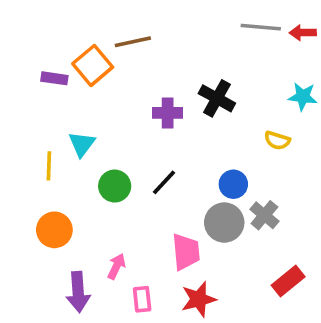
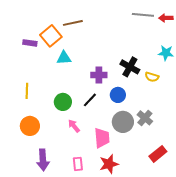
black cross: (217, 98) -> (130, 67), moved
purple cross: (168, 113) -> (99, 75), moved
cyan triangle: (82, 144) -> (64, 58), moved, turned 49
blue circle: (233, 184) -> (118, 95), moved
pink arrow: (116, 266) -> (74, 126), moved, turned -64

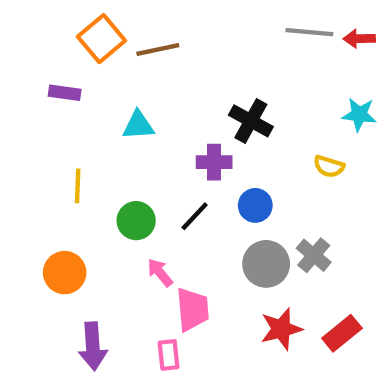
orange square: (51, 36) -> (101, 39), moved
black cross: (130, 67) -> (251, 121), moved
yellow line: (27, 91) -> (78, 186), moved
pink trapezoid: (102, 138) -> (192, 309), moved
red star: (109, 164) -> (281, 329), moved

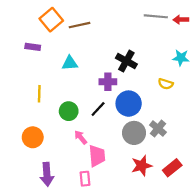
blue circle: (255, 205) -> (129, 104), size x1.5

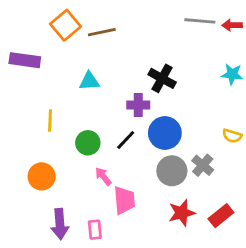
purple rectangle: (33, 47) -> (25, 60), moved, size x1.5
yellow semicircle: (166, 84) -> (232, 136), moved
pink rectangle: (85, 179) -> (95, 230), moved

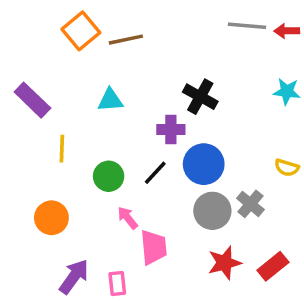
purple rectangle: (25, 60) -> (32, 100), moved, turned 36
purple arrow: (60, 224) -> (74, 277), turned -140

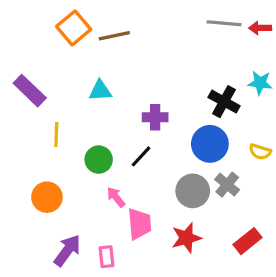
black cross: (200, 97) -> (224, 102), moved
blue circle: (204, 164) -> (210, 144), moved
red star: (224, 263) -> (186, 238), moved

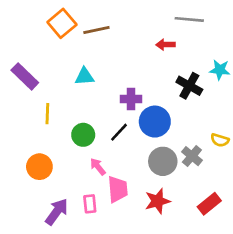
red arrow: (260, 28) -> (165, 45), moved
blue circle: (210, 144) -> (155, 122), moved
yellow semicircle: (260, 152) -> (220, 140), moved
pink rectangle: (106, 257) -> (90, 204), moved

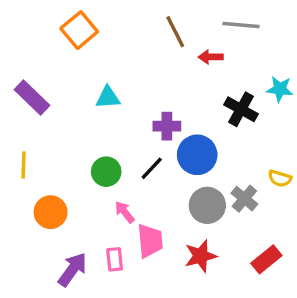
brown line: (96, 30) -> (175, 32), moved, turned 75
yellow line: (47, 114) -> (24, 165), moved

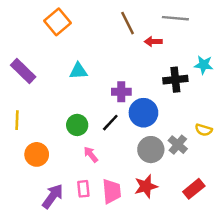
black cross: (241, 109) -> (175, 80), turned -35
pink trapezoid: (150, 241) -> (112, 191), moved

